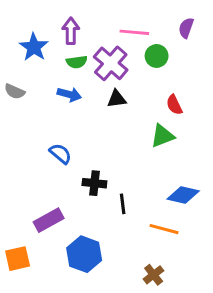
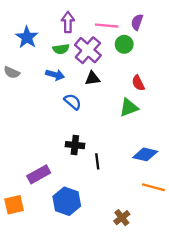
purple semicircle: (186, 28) -> (137, 22), moved
purple arrow: (71, 31) -> (68, 22), moved
blue semicircle: (60, 154) -> (73, 102), moved
orange line: (164, 229) -> (153, 187), moved

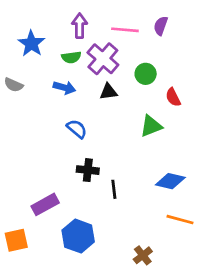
green circle: (124, 44) -> (146, 74), moved
red semicircle: (138, 83) -> (173, 97), moved
blue semicircle: (73, 102) -> (77, 129), moved

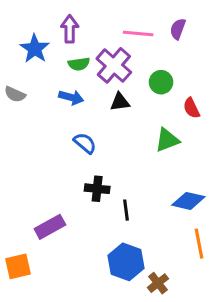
purple arrow: (80, 26) -> (70, 29), moved
orange line: (180, 220) -> (199, 244), turned 64
blue hexagon: (78, 236) -> (126, 262), moved

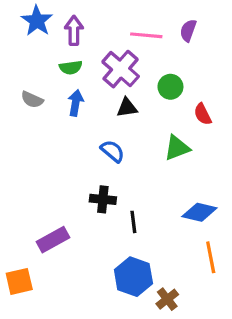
blue star: (35, 49) -> (37, 21), moved
green semicircle: (79, 64) -> (71, 67), moved
gray semicircle: (15, 94) -> (32, 100), moved
blue arrow: (71, 97) -> (76, 103), turned -95
blue semicircle: (85, 143) -> (113, 151), moved

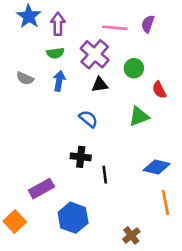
blue hexagon: (133, 277) -> (73, 218), moved
orange square: (19, 281) -> (15, 222), turned -30

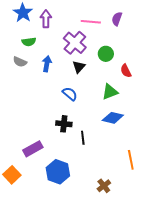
green semicircle: (55, 53) -> (29, 42), moved
black triangle: (100, 85) -> (79, 67), turned -40
blue diamond: (157, 167) -> (113, 118), moved

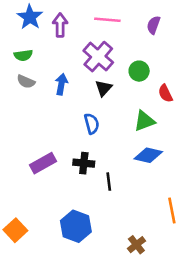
pink line: (91, 22) -> (107, 20), moved
green semicircle: (29, 42) -> (23, 55), moved
blue semicircle: (70, 94) -> (92, 124), turned 35
purple rectangle: (33, 149) -> (43, 163), moved

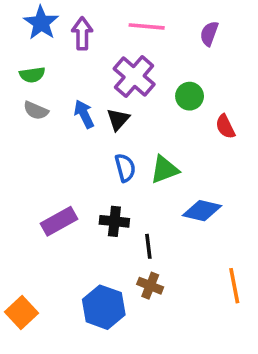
blue arrow: (61, 84) -> (84, 114), turned -36
black triangle: (104, 88) -> (118, 119), moved
green triangle: (144, 121) -> (164, 169), moved
brown cross: (136, 245) -> (150, 286), moved, turned -30

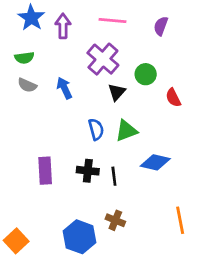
black triangle: (118, 119) -> (117, 92), moved
purple rectangle: (59, 221) -> (45, 171), turned -64
black line: (148, 246) -> (114, 176), moved

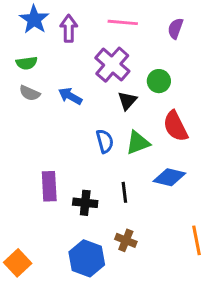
blue arrow: (64, 88) -> (70, 96), turned -35
red semicircle: (173, 98) -> (175, 126), moved, size x1.5
black cross: (88, 171) -> (85, 203), moved

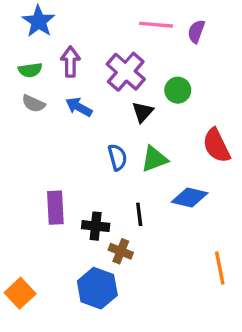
pink line: (123, 22) -> (156, 25), moved
purple arrow: (69, 28) -> (70, 62), moved
red semicircle: (175, 126) -> (216, 146), moved
brown cross: (126, 240) -> (121, 251), moved

